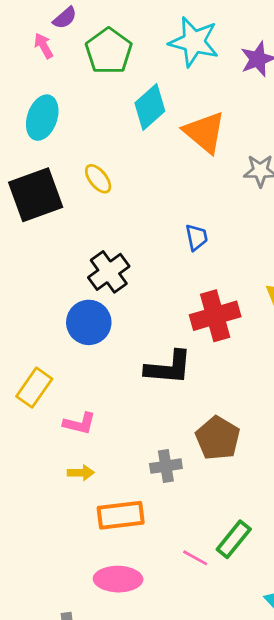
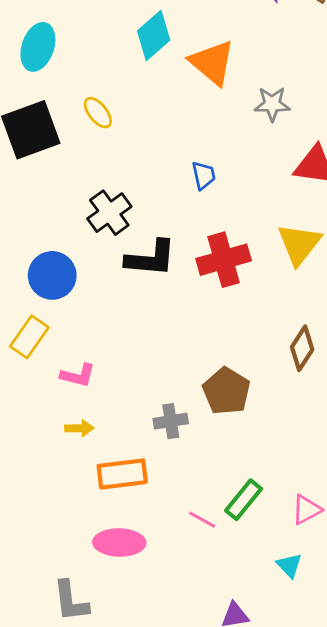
blue circle: (89, 322) -> (52, 275), moved
black L-shape: (169, 368) -> (151, 258), moved

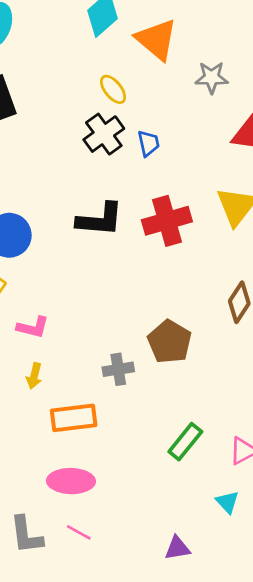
yellow ellipse: (98, 113) -> (113, 89), moved
black cross: (109, 213) -> (104, 134), moved
yellow arrow: (79, 428) -> (34, 376), turned 105
pink line: (202, 520) -> (79, 532), moved

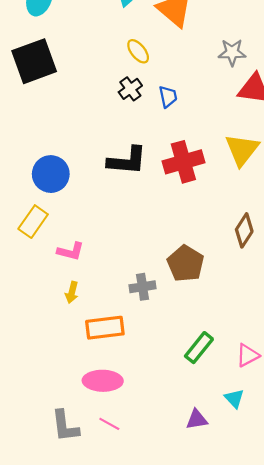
gray star: (212, 78) -> (232, 52), moved
black cross: (104, 134) -> (130, 89), size x0.7
purple triangle: (177, 548) -> (197, 419), moved

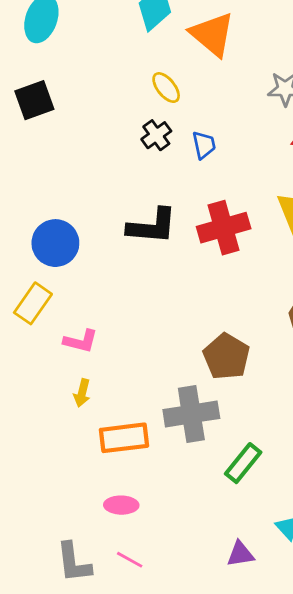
black square: (34, 61) -> (34, 100), size x0.7
gray cross: (143, 287) -> (191, 414), moved, size x1.6
pink ellipse: (103, 381) -> (121, 505), size x0.7

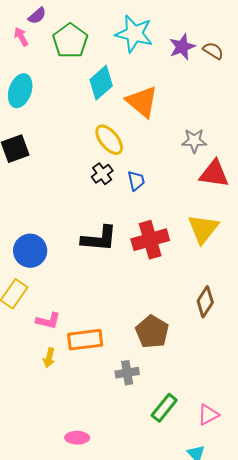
yellow ellipse: (166, 88) -> (109, 140), size x1.4
gray cross: (191, 414) -> (127, 373), size x0.6
orange rectangle: (124, 438) -> (85, 340), moved

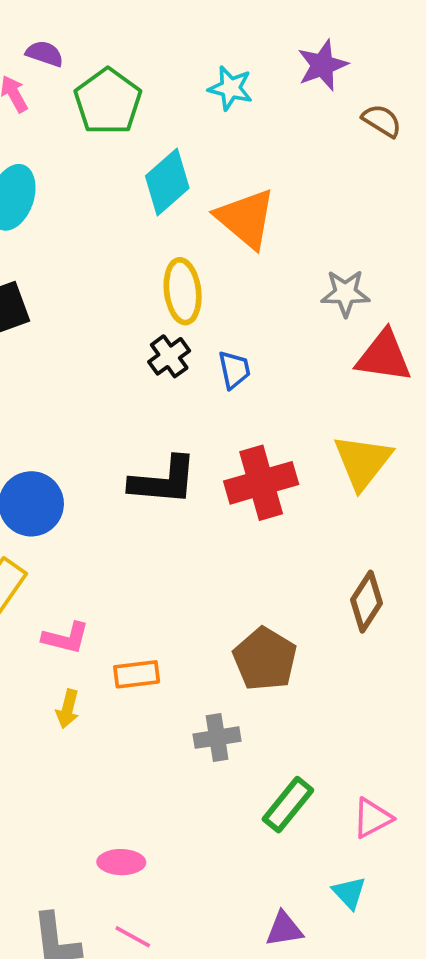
purple semicircle: (37, 16) -> (45, 54), turned -120
cyan star: (134, 34) -> (230, 88), size x0.6
purple star: (182, 47) -> (322, 65), moved
yellow ellipse: (109, 140) -> (183, 291), turned 32
orange rectangle: (85, 340) -> (137, 674), size x0.7

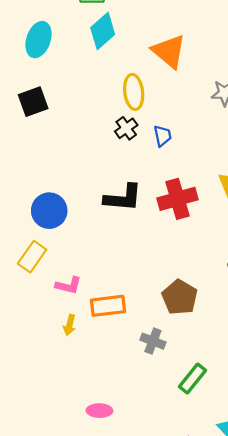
cyan diamond: (167, 182) -> (103, 31), moved
orange rectangle: (137, 674) -> (108, 306), size x1.4
gray cross: (217, 738) -> (153, 341), turned 30

